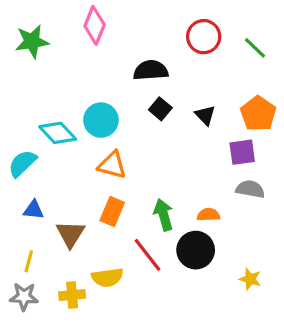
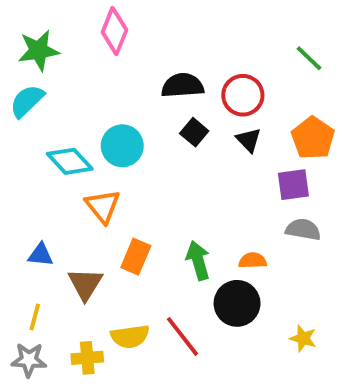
red circle: (204, 37) -> (243, 95), moved
cyan semicircle: (22, 163) -> (27, 101), moved
orange triangle: (112, 165) -> (103, 206), moved, turned 36
red line: (147, 255) -> (183, 336), moved

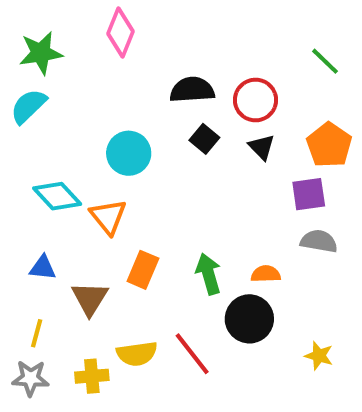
cyan diamond: (70, 161) -> (57, 196), moved

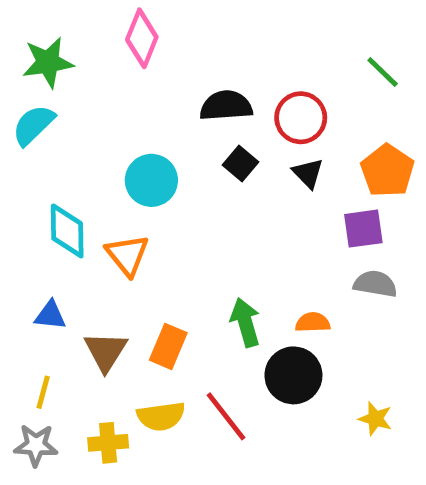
cyan diamond: (57, 196) -> (67, 231), turned 42
orange rectangle: (143, 270) -> (168, 346), moved

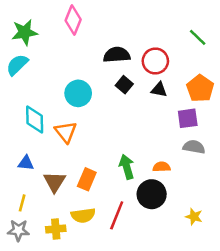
black triangle: (308, 173) -> (159, 90), turned -35
red line: (226, 416) -> (117, 215), turned 60

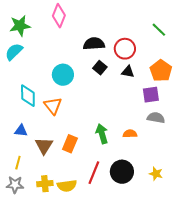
black circle: (152, 194) -> (122, 172), moved
yellow semicircle: (83, 215) -> (67, 186), moved

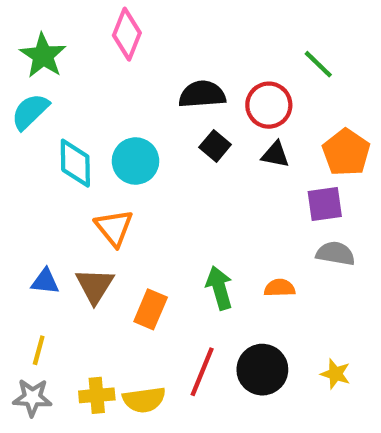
green star: (20, 26) -> (43, 56), turned -30
green line: (159, 30) -> (318, 64), moved
cyan diamond: (28, 96) -> (75, 163), moved
brown triangle: (44, 146) -> (95, 286), moved

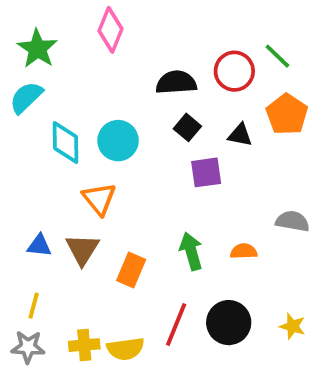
red circle: (269, 105) -> (234, 71), moved
orange pentagon: (346, 152) -> (287, 114), moved
purple square: (325, 204) -> (206, 172), moved

